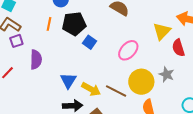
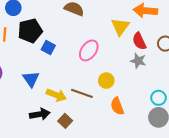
gray star: (167, 74) -> (138, 61), moved
blue triangle: (68, 81) -> (31, 79), moved
yellow circle: (141, 82) -> (106, 81), size x0.6

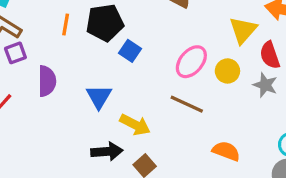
yellow circle: (106, 81) -> (227, 71), moved
brown line: (82, 93) -> (187, 104), moved
orange semicircle: (117, 106) -> (226, 151), turned 126

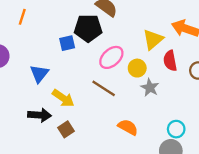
black pentagon: (105, 23) -> (88, 28), moved
blue square: (130, 51) -> (67, 43), turned 35
gray star: (265, 85) -> (150, 88), moved

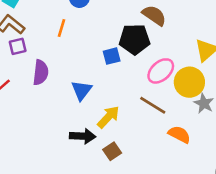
yellow circle: (137, 68) -> (189, 82), size x1.5
yellow arrow: (63, 98) -> (108, 117), turned -80
orange semicircle: (128, 127) -> (179, 134), moved

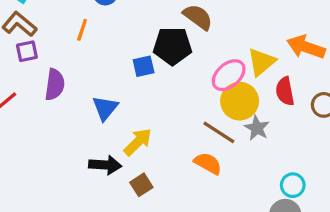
pink ellipse: (161, 71) -> (229, 75), moved
brown line: (153, 105) -> (219, 132), moved
orange semicircle: (179, 134) -> (208, 163), moved

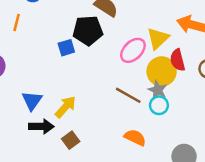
yellow circle: (240, 101) -> (162, 71), moved
blue triangle: (105, 108) -> (32, 101), moved
orange semicircle: (208, 163) -> (135, 137), moved
cyan circle: (293, 185) -> (159, 105), moved

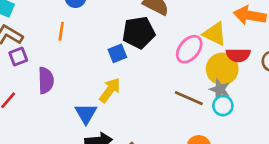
yellow triangle: (158, 38) -> (215, 34), turned -45
red semicircle: (178, 60) -> (238, 55), turned -70
yellow arrow: (66, 107) -> (110, 90), moved

